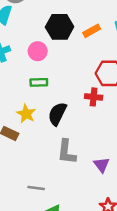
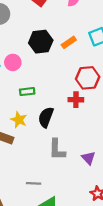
pink circle: (38, 51) -> (13, 62), moved

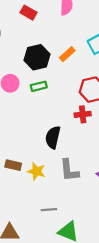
green rectangle: (27, 92) -> (39, 86), moved
yellow star: (19, 120) -> (36, 171), moved

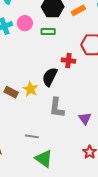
red cross: (83, 114) -> (68, 61), moved
yellow star: (36, 171) -> (30, 89), moved

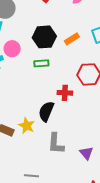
pink circle: (25, 23) -> (12, 49), moved

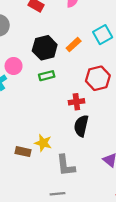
black semicircle: (46, 111) -> (81, 126), moved
gray L-shape: (56, 144) -> (66, 165), moved

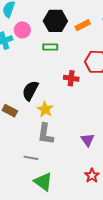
black semicircle: (81, 126) -> (30, 91), moved
yellow star: (43, 143) -> (45, 109), moved

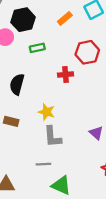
black hexagon: (55, 21) -> (23, 20), moved
black semicircle: (30, 91) -> (17, 84), moved

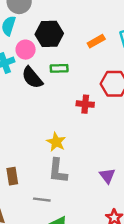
black semicircle: (17, 84) -> (32, 78), moved, turned -65
brown rectangle: (11, 121) -> (12, 176), moved, turned 56

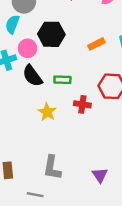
green rectangle: (59, 68) -> (62, 80), moved
yellow star: (56, 142) -> (47, 112), moved

